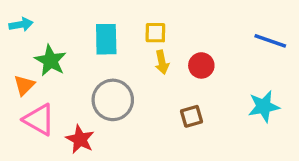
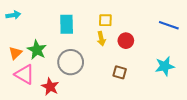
yellow square: (155, 33) -> (105, 20), moved
green star: (50, 61) -> (37, 50), moved
brown square: (192, 116) -> (120, 72), turned 32

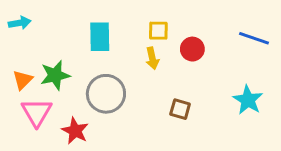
red circle: (126, 41) -> (192, 49), moved
green star: (37, 50) -> (55, 75), turned 30
cyan star: (165, 66) -> (248, 100), turned -30
pink triangle: (25, 74) -> (37, 112), turned 30

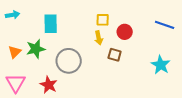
cyan rectangle: (100, 37) -> (51, 24), moved
brown square: (180, 109) -> (115, 55), moved
pink triangle: (37, 112) -> (16, 83), moved

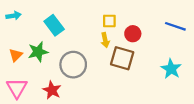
cyan rectangle: (51, 24) -> (54, 25), turned -36
brown square: (115, 55) -> (122, 58), size x1.6

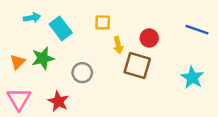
cyan arrow: (14, 16) -> (32, 18), moved
yellow square: (109, 21) -> (103, 22), moved
gray circle: (73, 65) -> (82, 73), size x0.7

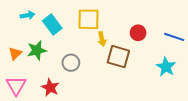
yellow square: (103, 22) -> (88, 19), size x1.6
blue line: (197, 30) -> (174, 37), moved
red circle: (149, 38) -> (138, 33), moved

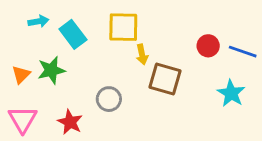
red circle: (138, 33) -> (208, 46), moved
gray circle: (71, 63) -> (109, 99), moved

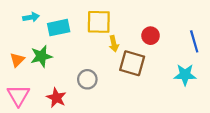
cyan rectangle: (73, 34) -> (59, 28), turned -65
red circle: (208, 46) -> (151, 36), moved
blue line: (243, 52) -> (194, 41), turned 55
cyan star: (231, 93) -> (185, 75), turned -30

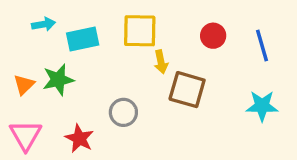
red circle: (151, 36) -> (213, 36), moved
blue line: (194, 41) -> (262, 45), moved

